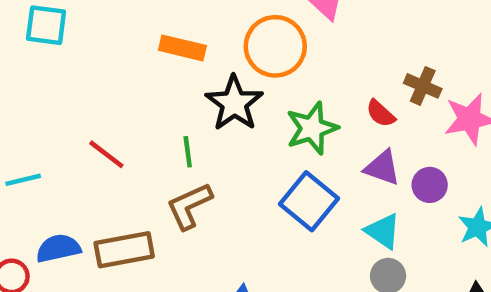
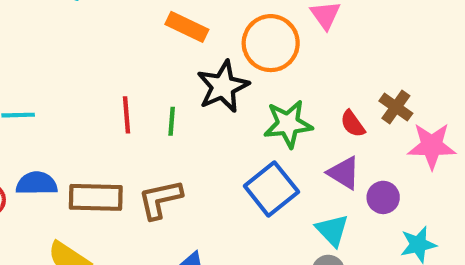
red line: (106, 154) -> (126, 115), moved, turned 36
brown L-shape: (189, 206) -> (160, 199), moved

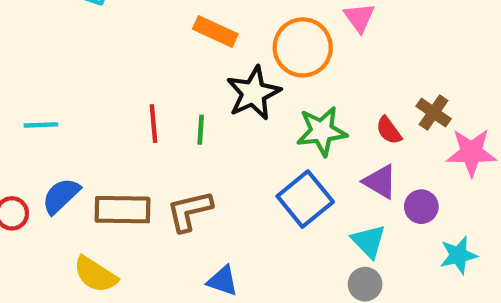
blue semicircle: (37, 183) -> (61, 196), turned -42

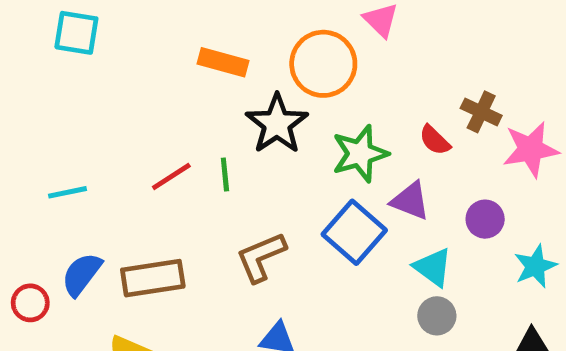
red line: (154, 124) -> (171, 176), turned 72
cyan line: (41, 125) -> (68, 192), moved
purple triangle: (380, 182) -> (410, 201), moved
brown L-shape: (189, 211) -> (261, 257), moved

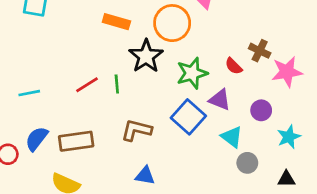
brown L-shape: (261, 257) -> (136, 130), turned 36
gray circle: (437, 316) -> (247, 163), moved

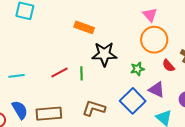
orange circle: (172, 23) -> (154, 40), moved
black star: (146, 56) -> (104, 54), turned 30
green star: (192, 73) -> (137, 69), size x0.6
blue semicircle: (37, 139) -> (20, 110), turned 108

